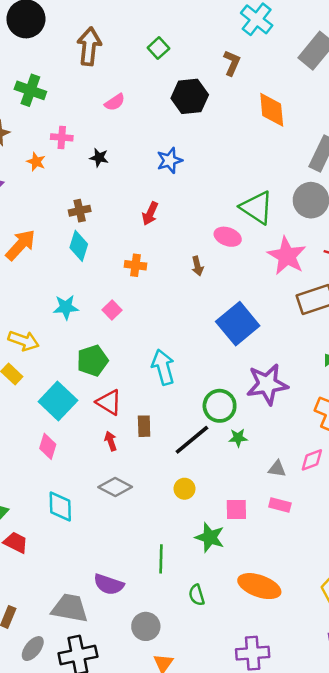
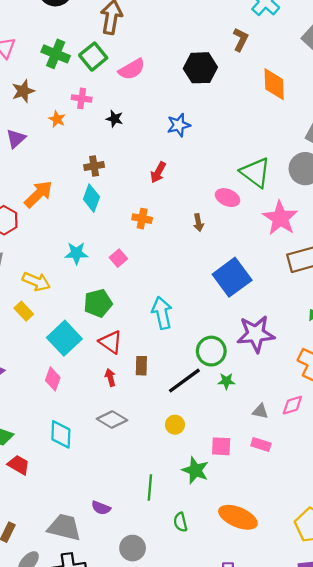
green square: (158, 48) -> (93, 57), moved, size x1.4
pink semicircle: (115, 102) -> (132, 69), size x1.4
purple semicircle: (109, 584) -> (101, 508), size x0.7

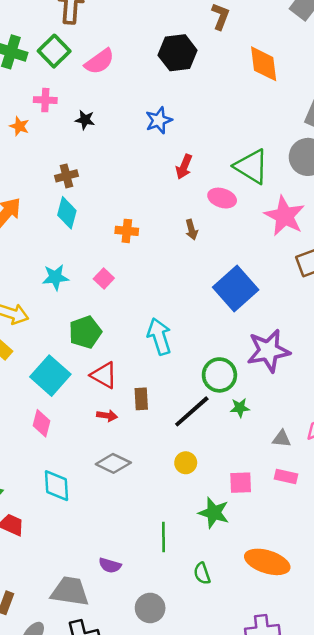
red arrow: (158, 172) -> (184, 167), moved
red arrow: (110, 377) -> (107, 416), turned 119

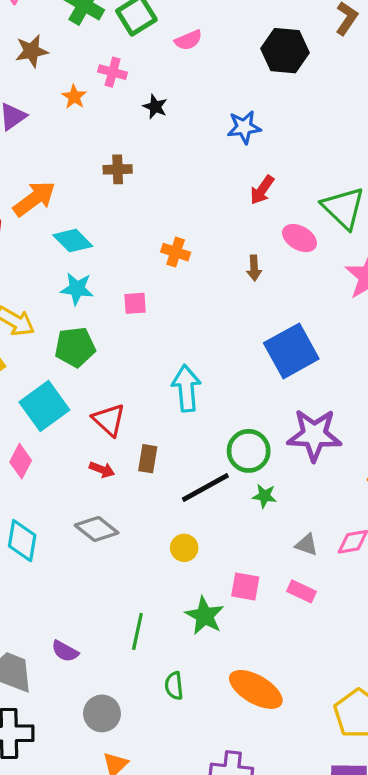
pink semicircle: (99, 61) -> (188, 40), size x0.7
cyan diamond: (67, 213) -> (73, 241), moved, turned -72
pink square: (104, 279) -> (135, 303), turned 30
green pentagon: (85, 332) -> (75, 347), moved

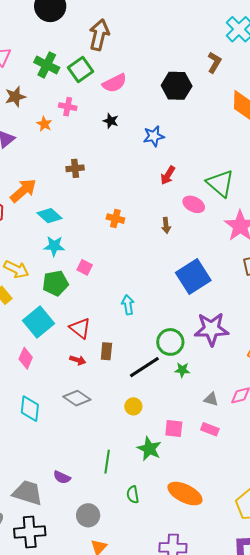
pink semicircle: (188, 40) -> (115, 83), size x1.4
black star: (155, 107) -> (111, 121), moved
pink square: (135, 303) -> (85, 267), moved, turned 35
cyan arrow: (186, 388) -> (128, 305), size x0.7

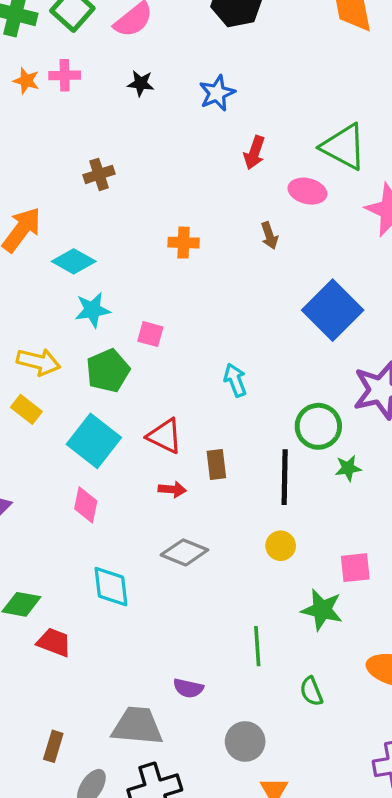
orange star: (44, 124) -> (26, 81), moved
black line: (144, 367) -> (285, 477), turned -44

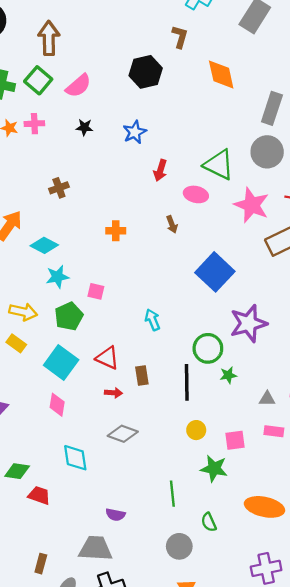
yellow circle: (281, 546) -> (196, 430), moved
purple semicircle: (188, 688) -> (115, 515), moved
gray circle: (245, 741) -> (179, 546), moved

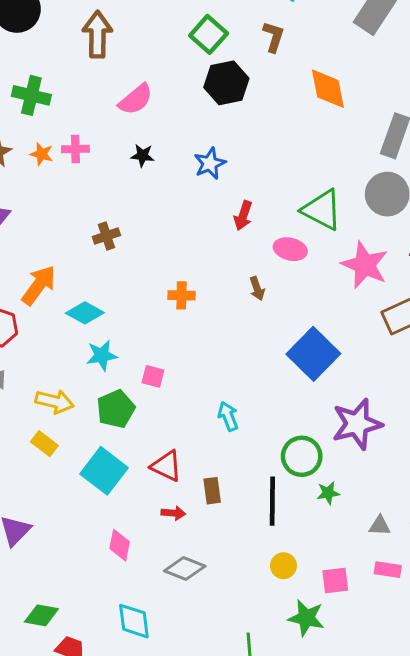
green square: (38, 80) -> (209, 34), moved
pink diamond: (57, 405) -> (120, 545), moved
cyan diamond: (75, 458) -> (134, 621), moved

